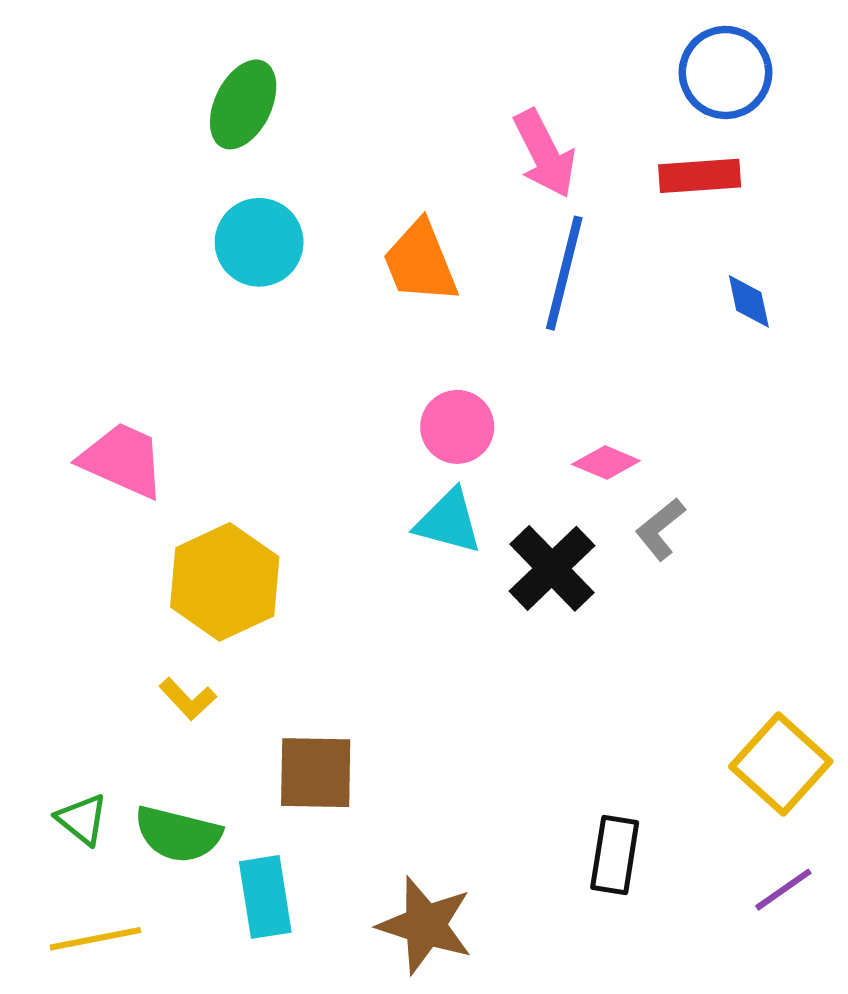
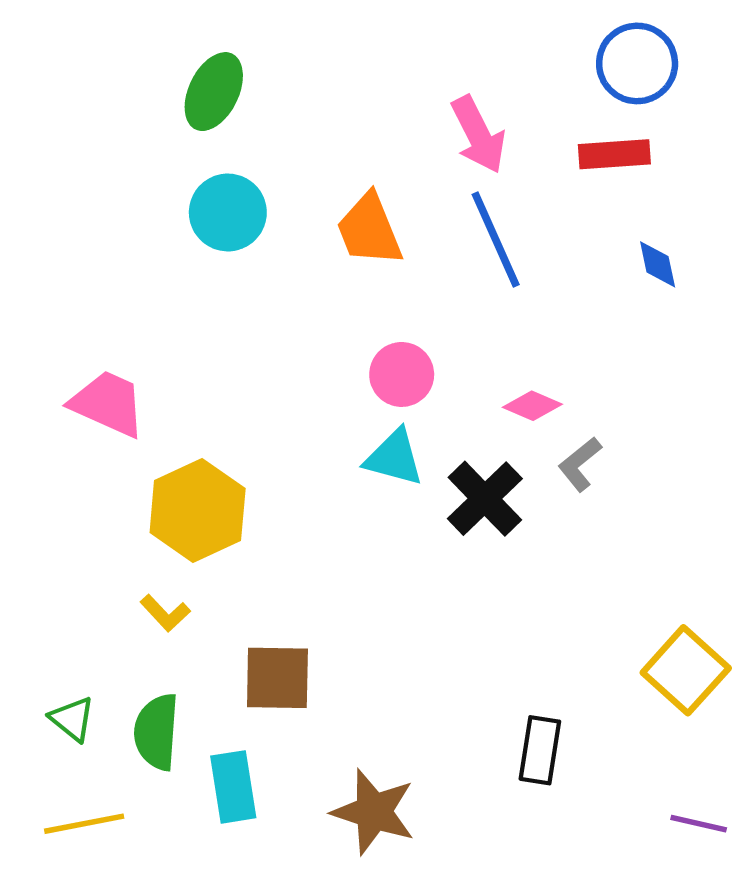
blue line: (564, 273) -> (496, 239), turned -38
green semicircle: (178, 834) -> (157, 732), turned 80
purple line: (783, 890) -> (699, 824), moved, turned 48

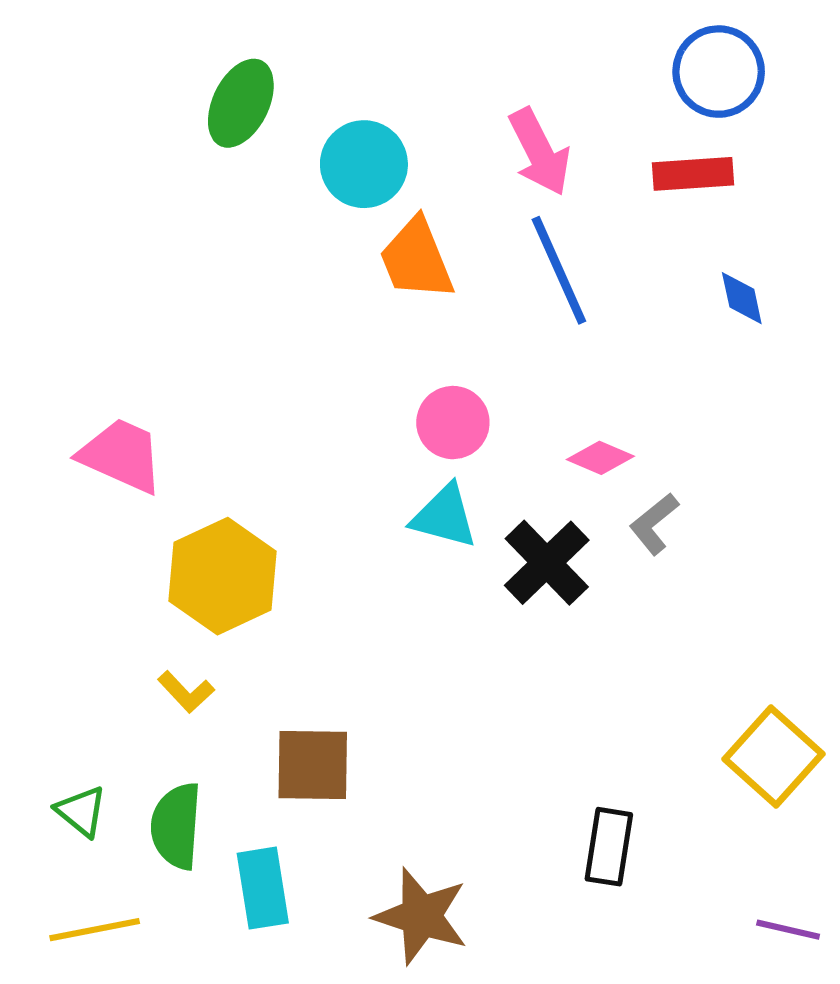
cyan circle: (228, 212) -> (364, 164), moved

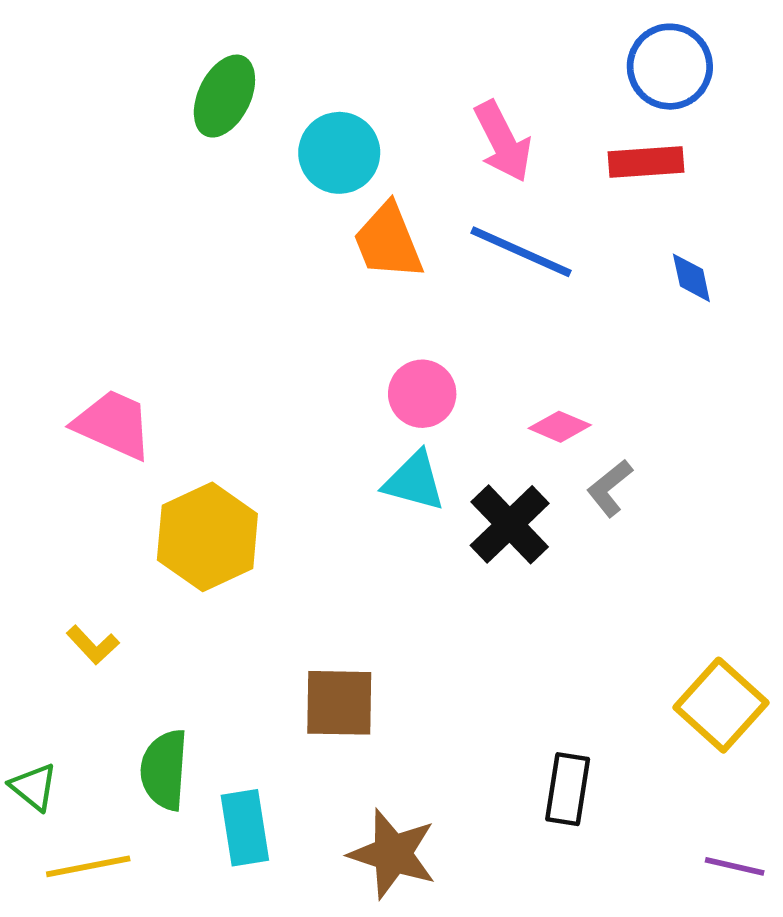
blue line: (559, 270) -> (521, 252), turned -42
yellow L-shape: (186, 692) -> (93, 645), moved
brown square: (313, 765) -> (339, 703), moved
green triangle: (81, 811) -> (34, 787), moved

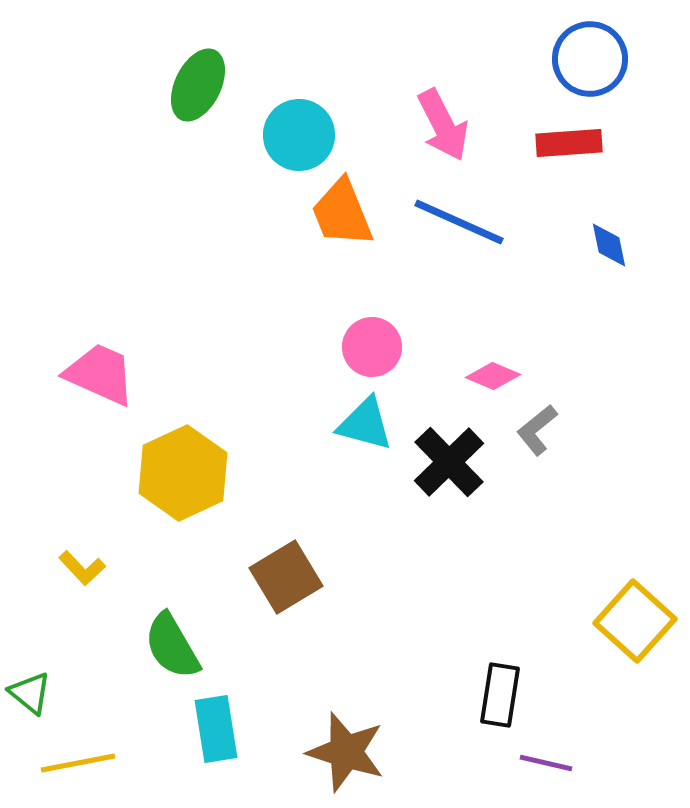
brown square: (339, 703) -> (286, 577), moved, turned -32
green semicircle: (164, 770) -> (172, 646), moved, turned -34
purple line: (735, 866) -> (546, 763), moved

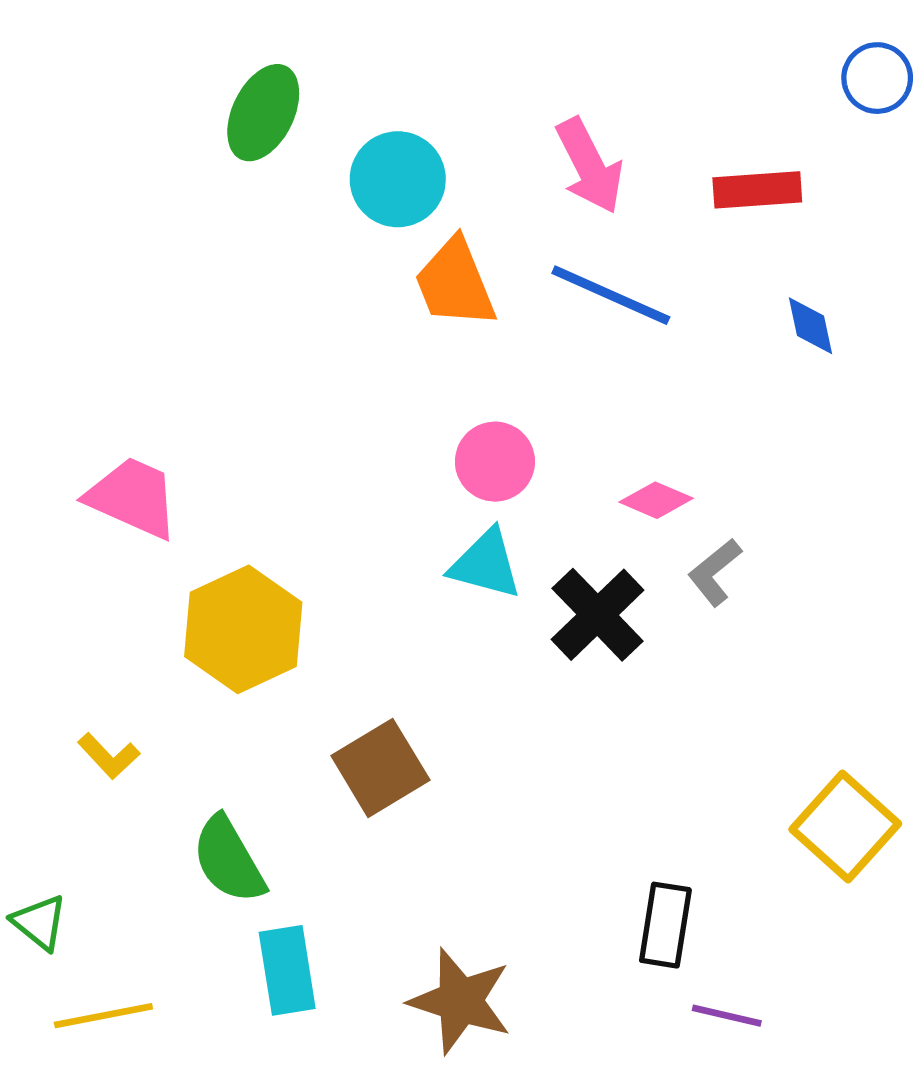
blue circle: (590, 59) -> (877, 78), moved, size x0.7

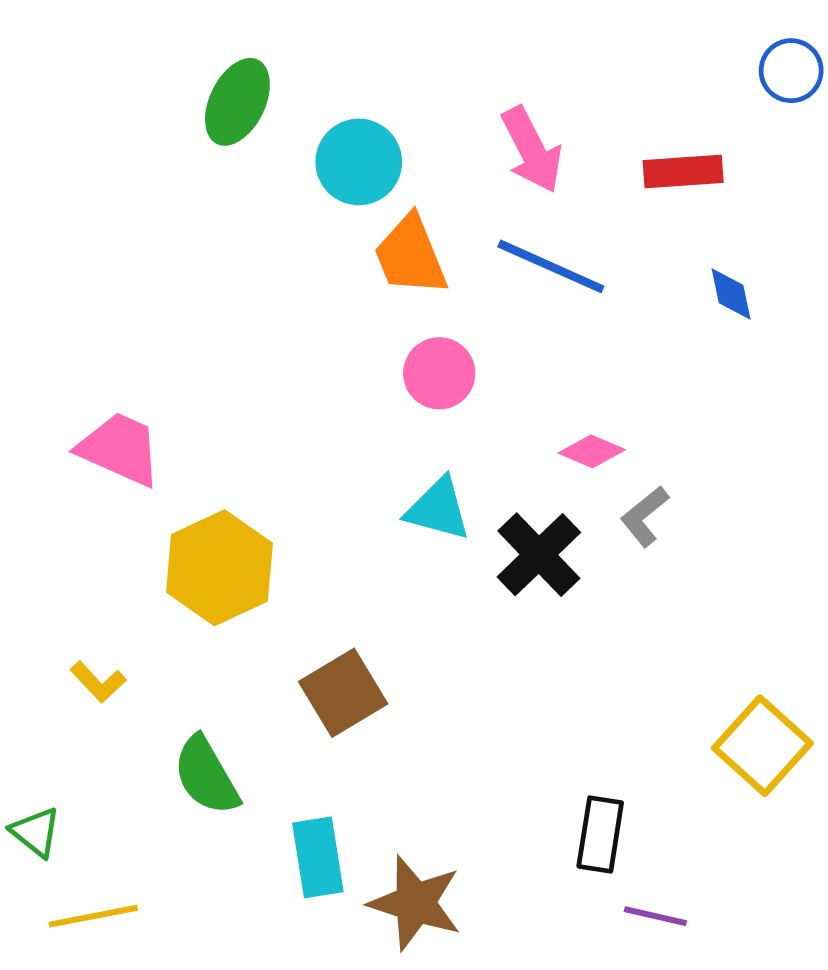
pink circle: (495, 462) -> (439, 373), moved
cyan rectangle: (287, 970) -> (318, 857), moved

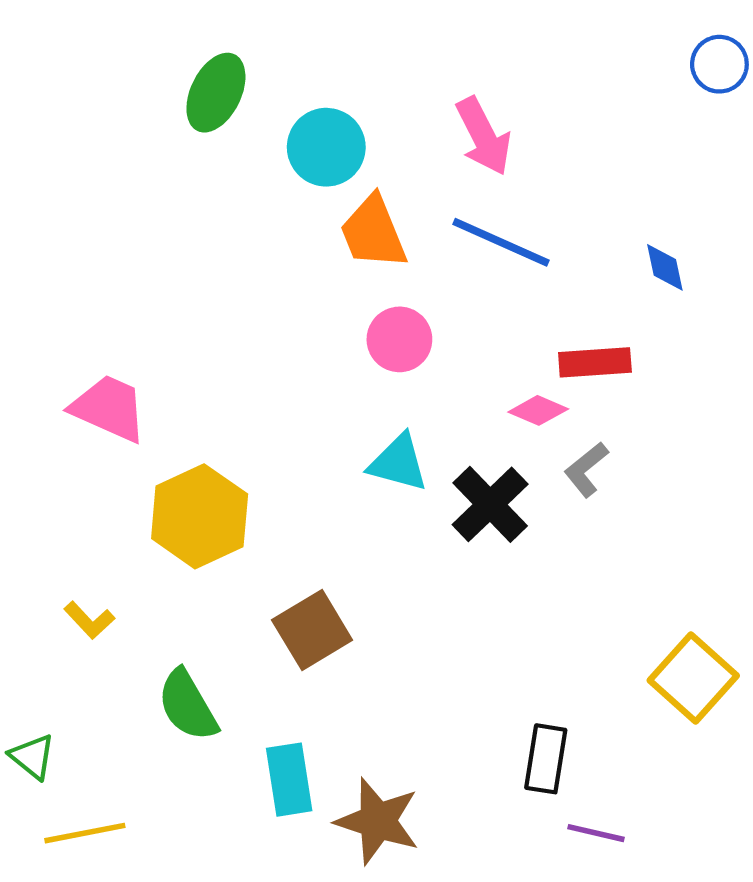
red rectangle: (683, 172) -> (595, 362), moved

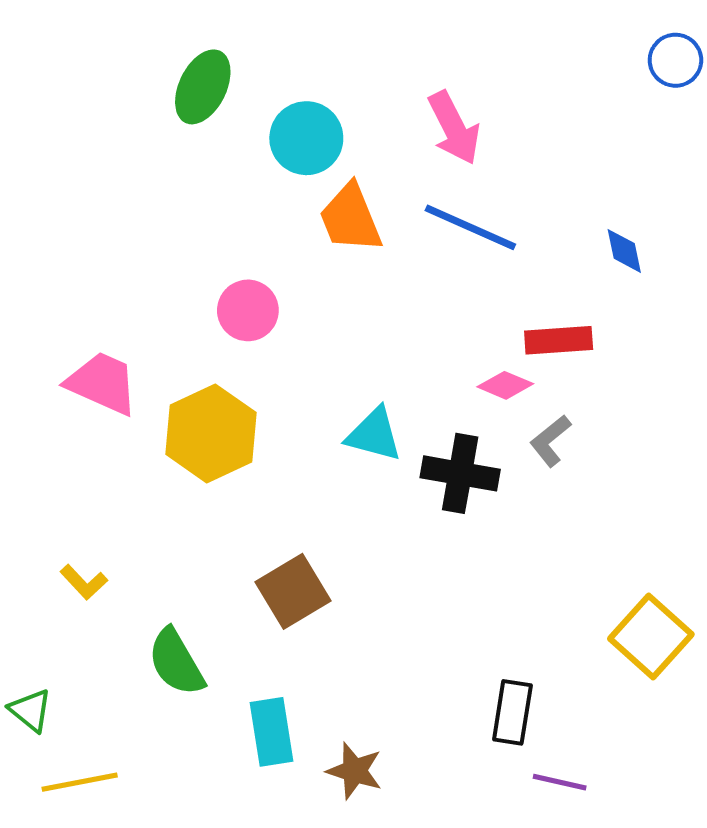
pink circle: (399, 339) -> (248, 310), moved
black cross: (490, 504) -> (460, 473), turned -36
yellow hexagon: (200, 516) -> (211, 433), moved
brown star: (378, 821) -> (355, 771), size x0.7

